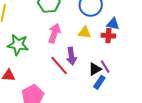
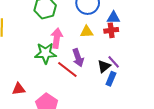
green star: (18, 45) -> (45, 53), moved

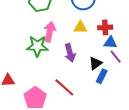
blue triangle: (113, 18) -> (110, 43), moved
purple line: (114, 62) -> (116, 57), moved
red line: (67, 70) -> (64, 87), moved

